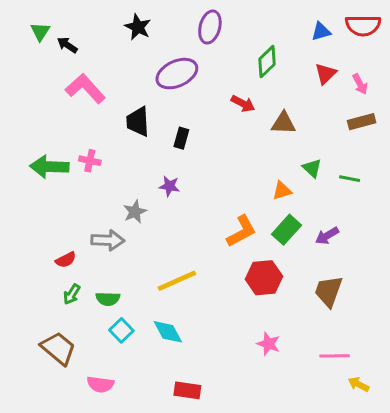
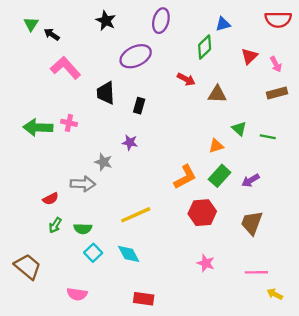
blue triangle: (321, 32) -> (223, 24), moved
gray star: (135, 212) -> (103, 162), turned -30
brown trapezoid: (58, 348) -> (28, 267), moved

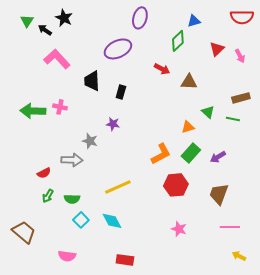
black star: (106, 21) -> (64, 18), moved
brown rectangle: (277, 93) -> (241, 98), moved
pink line: (256, 272) -> (230, 227), moved

